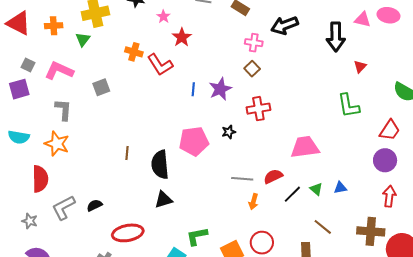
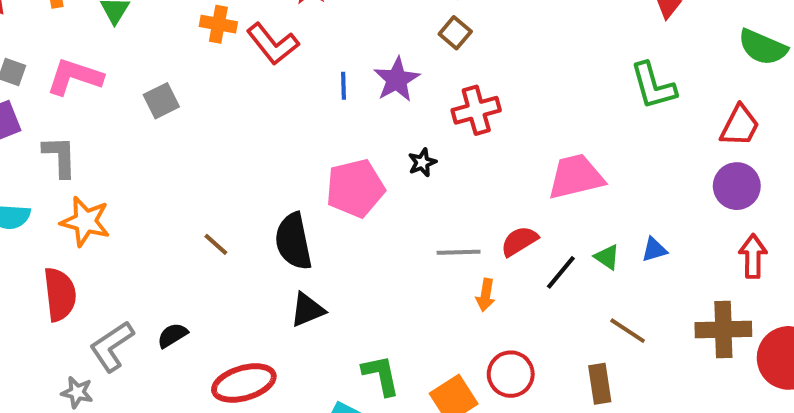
gray L-shape: (63, 110) -> (60, 156), moved
brown line: (127, 153) -> (216, 244), moved, turned -48
gray star: (30, 221) -> (77, 392), moved
green L-shape: (197, 236) -> (381, 375), turned 95

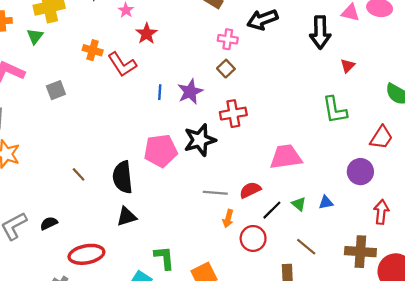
black star: (422, 162) -> (200, 140), size x2.0
purple circle: (737, 186) -> (360, 172), moved
red circle: (511, 374) -> (253, 238), moved

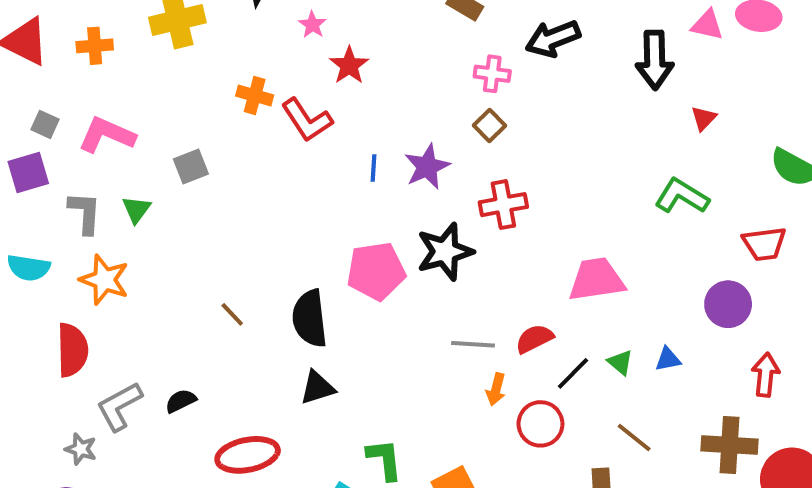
green triangle: (35, 36) -> (136, 210), moved
green L-shape: (335, 110) -> (682, 196), turned 132
red trapezoid: (381, 137) -> (764, 244), turned 50

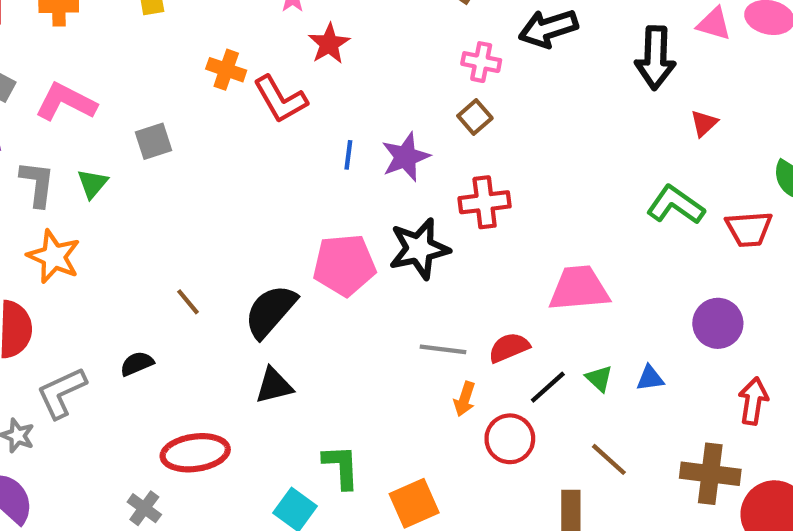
red trapezoid: (764, 244) -> (749, 229), moved
black semicircle: (310, 318) -> (270, 311), turned 44
black semicircle: (181, 401) -> (137, 364), moved

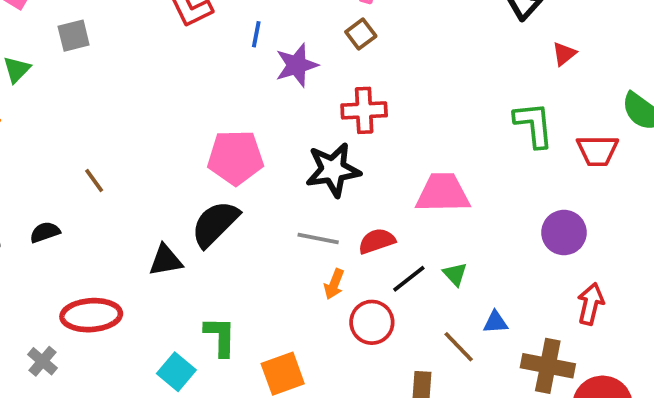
blue line: (348, 155) -> (256, 34), moved
green L-shape: (675, 205) -> (534, 125), turned 45
black star: (419, 249) -> (333, 170), moved
black semicircle: (270, 311) -> (215, 224), moved
blue triangle: (650, 378) -> (495, 322), moved

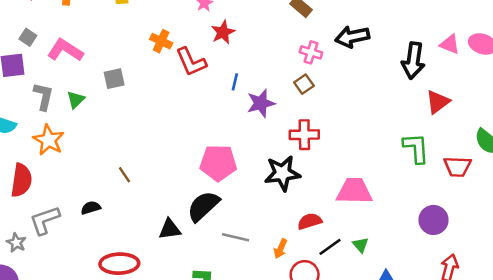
red triangle: (564, 54) -> (438, 102), size x1.5
gray line: (318, 239) -> (235, 237), moved

